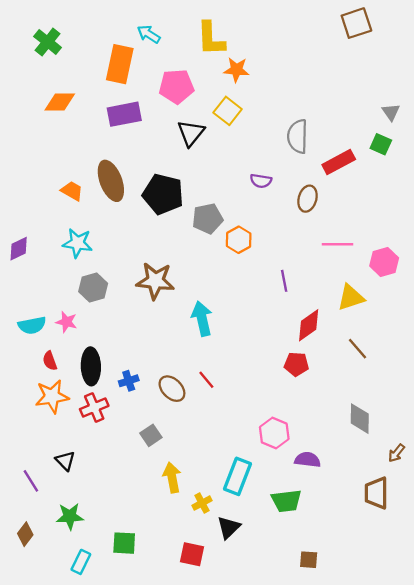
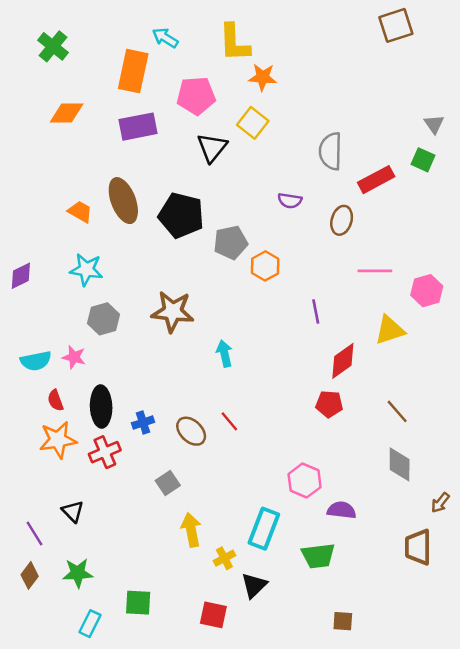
cyan arrow: (202, 319) -> (224, 353), size x0.7
brown line: (358, 349) -> (397, 411), moved
brown diamond: (25, 534) -> (30, 575), moved

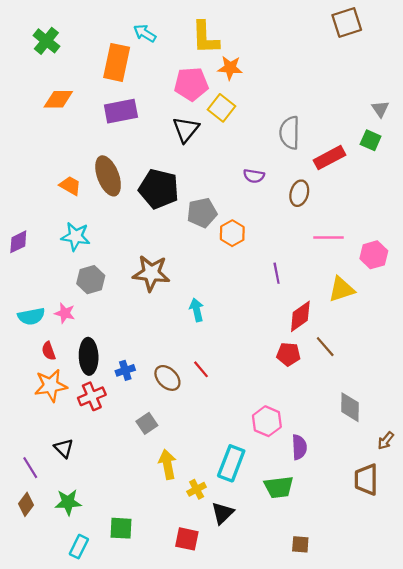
pink pentagon: (196, 96) -> (191, 84), moved
brown line: (397, 411) -> (325, 347), moved
purple semicircle: (342, 510) -> (299, 447), turned 80

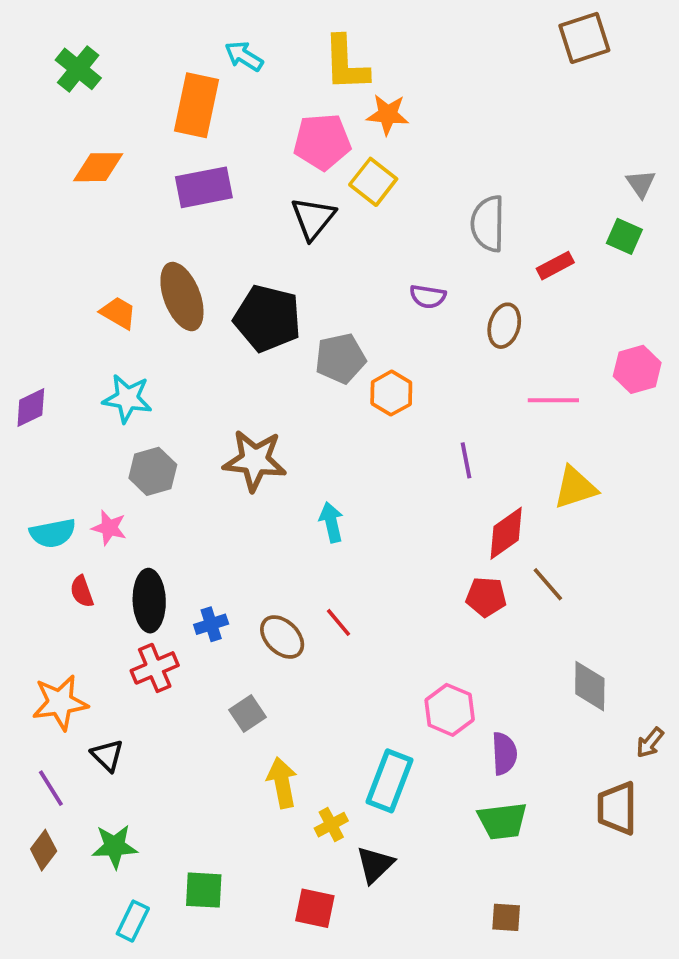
red rectangle: (330, 158) -> (555, 266), size x0.7
pink hexagon: (374, 255) -> (637, 369), moved
orange star: (51, 386) -> (60, 703), moved
green trapezoid: (279, 487) -> (502, 821), moved

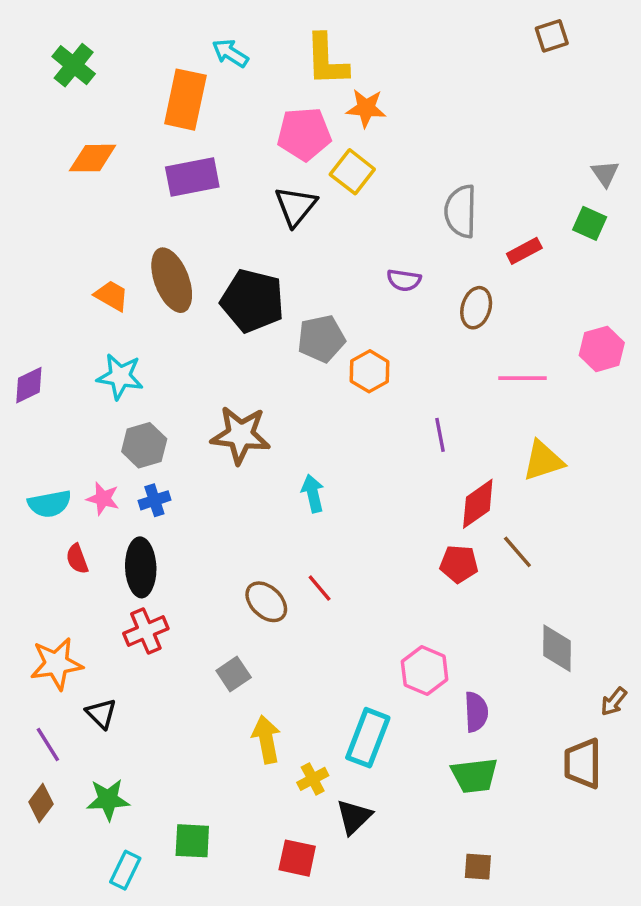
brown square: (584, 38) -> (552, 36), size x0.7
blue cross: (211, 624) -> (154, 500), moved

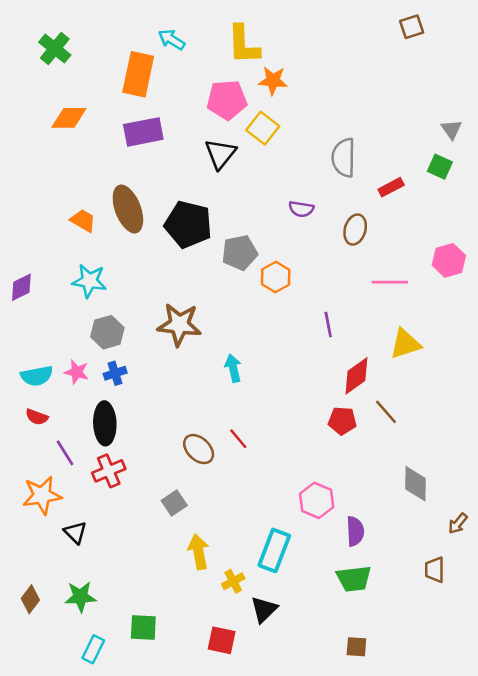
red semicircle: (77, 559) -> (37, 417), moved, turned -50
purple line: (48, 745) -> (65, 453), moved
brown trapezoid: (583, 763) -> (435, 570), size x0.7

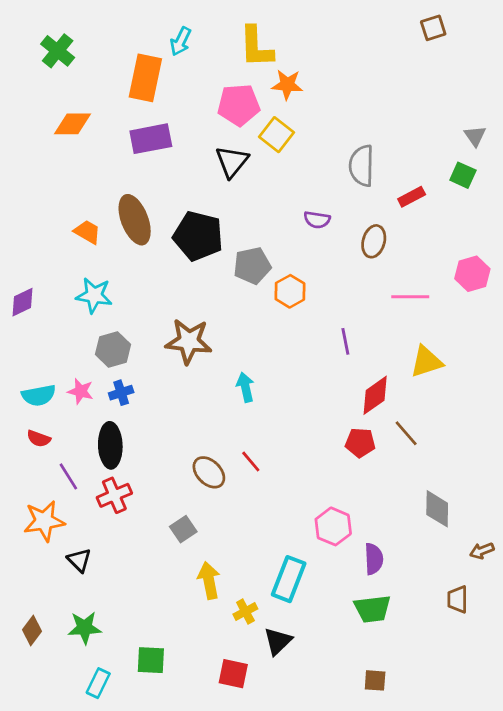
cyan arrow: (172, 40) -> (181, 41), turned -96
brown arrow: (458, 523) -> (482, 551), turned 30

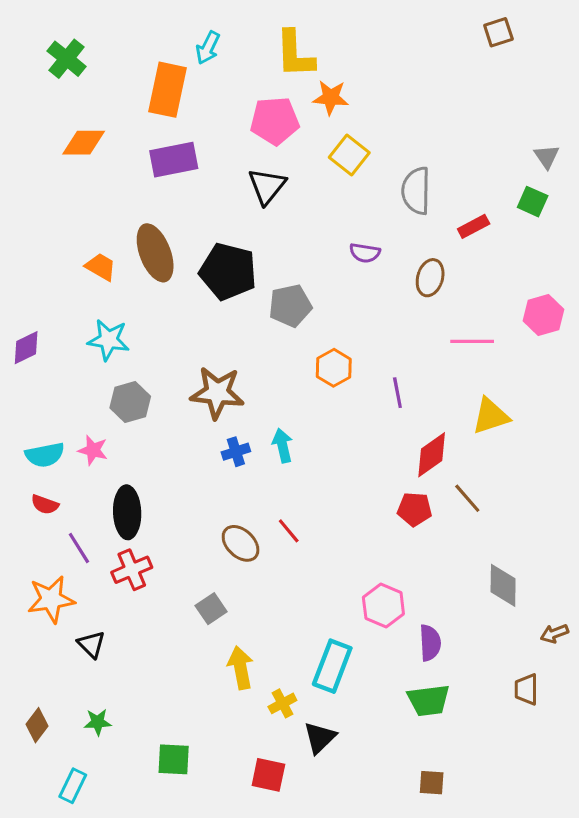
yellow square: (276, 135) -> (349, 155), moved
orange hexagon: (290, 291) -> (334, 368), moved
blue cross: (121, 393) -> (236, 452), moved
green star: (85, 628) -> (98, 722), size x0.7
cyan rectangle: (98, 683) -> (73, 786), moved

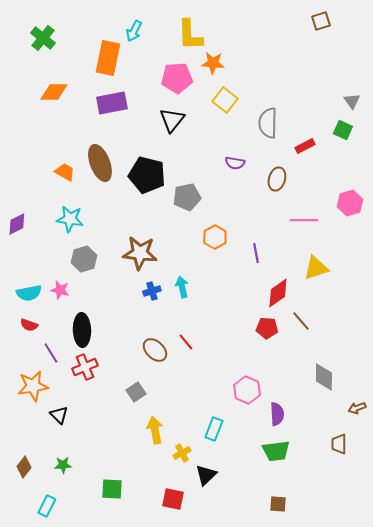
cyan rectangle: (332, 666) -> (214, 429), size x0.7

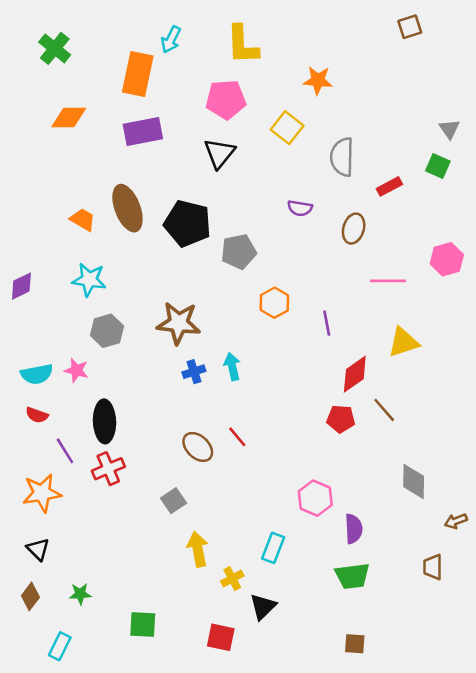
orange star: (213, 63) -> (318, 80), moved
black triangle: (59, 415) -> (38, 549), moved

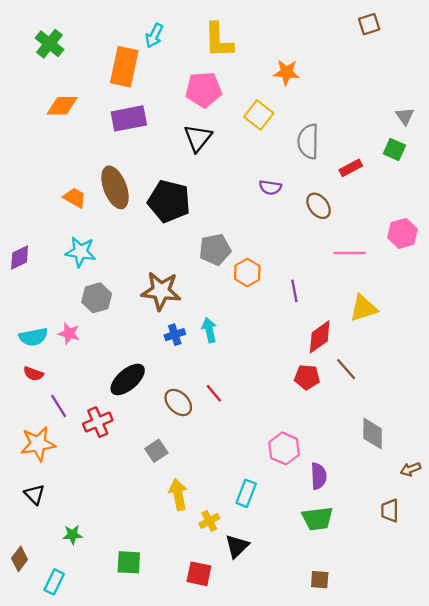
brown ellipse: (354, 229) -> (319, 206), turned -55
gray pentagon: (239, 252) -> (215, 250), moved
black ellipse: (104, 421) -> (128, 379), moved, turned 51
brown diamond: (30, 596) -> (20, 559), moved

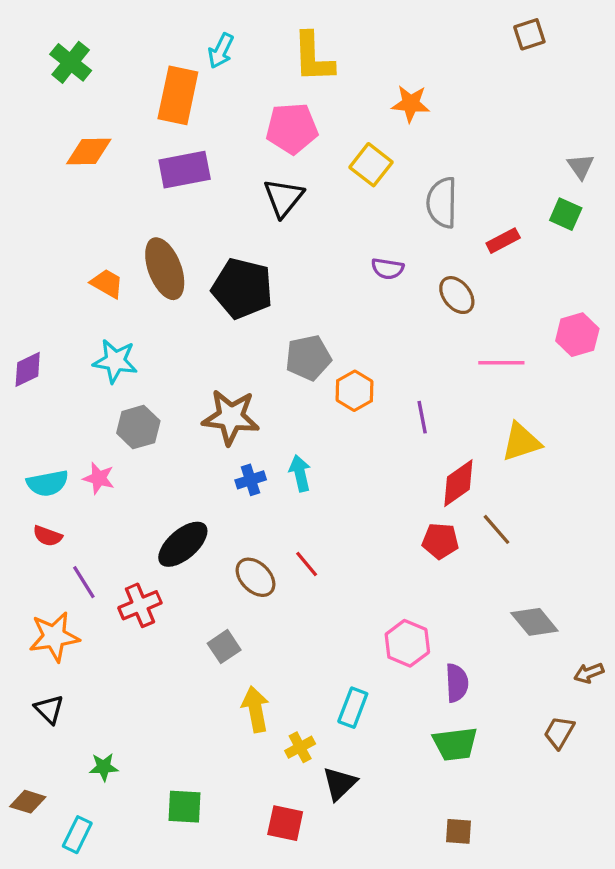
gray diamond: (373, 434) -> (534, 622), turned -40
brown trapezoid: (390, 511) -> (559, 732), turned 30
brown diamond: (20, 559) -> (28, 802), turned 70

